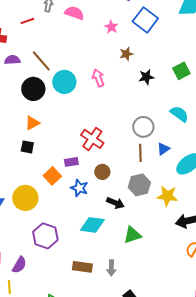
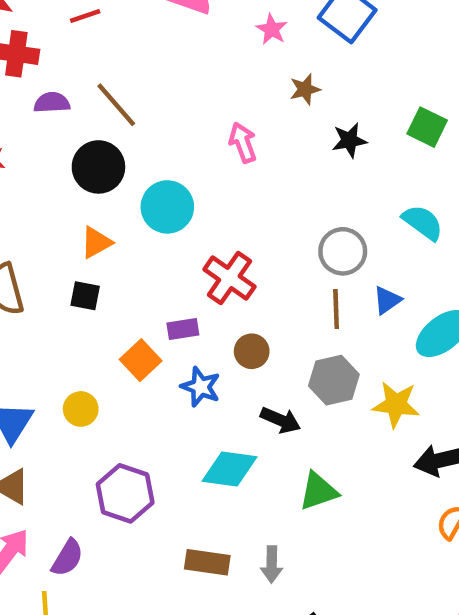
green square: (181, 71) -> (427, 127), turned -36
cyan circle: (64, 82) -> (167, 207), moved
yellow circle: (25, 198) -> (81, 409), size x0.6

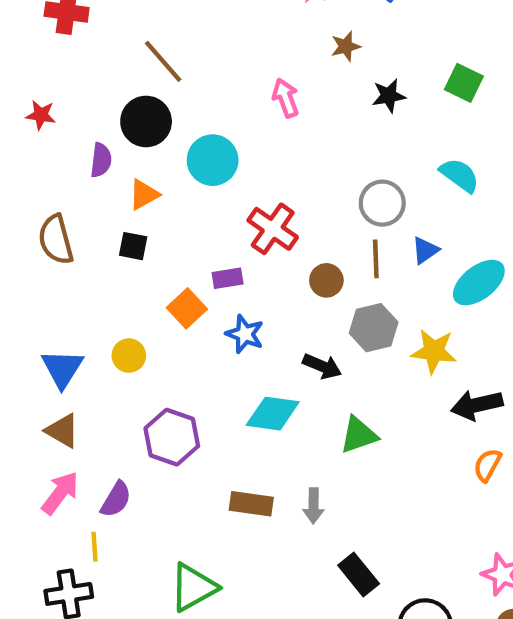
purple semicircle: (52, 103) -> (101, 160), moved, turned 100
brown circle: (252, 351) -> (326, 280), moved

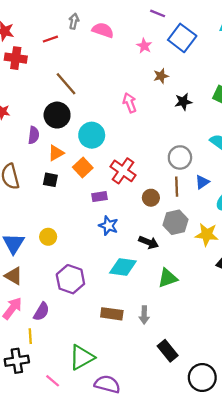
orange square: (187, 308) -> (83, 168), moved

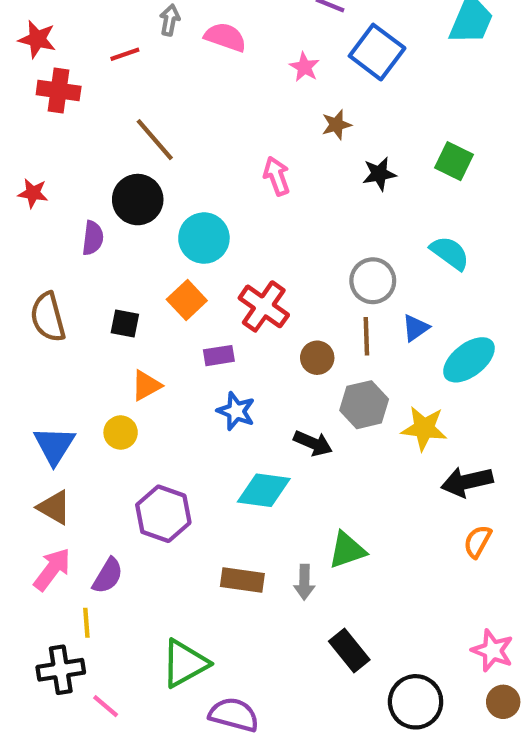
orange triangle: (56, 153) -> (146, 385), moved
green triangle: (168, 278) -> (347, 550), moved
pink line: (53, 381) -> (106, 706), moved

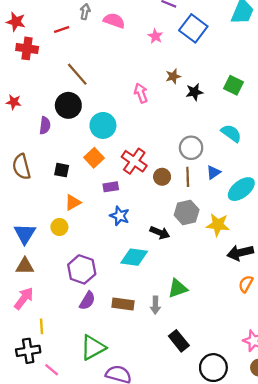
brown star: (336, 125) -> (173, 76), moved
brown circle: (317, 358) -> (162, 177), moved
brown triangle: (54, 507) -> (25, 266), turned -30
purple semicircle: (108, 576) -> (87, 301), moved

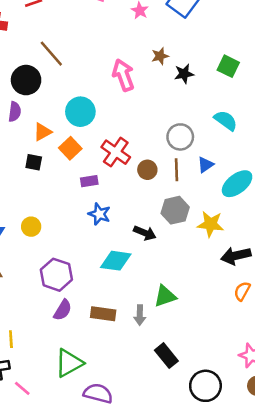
pink arrow: (141, 93) -> (123, 75), size x1.4
black circle: (68, 105) -> (26, 80), moved
orange triangle: (73, 202) -> (42, 132), moved

